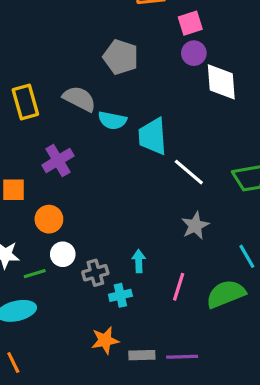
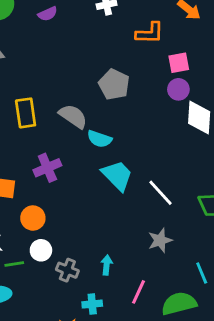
cyan trapezoid: (153, 136) -> (117, 176), moved, turned 132
gray cross: (95, 273) -> (67, 270), turned 30
cyan cross: (120, 295) -> (92, 304), moved

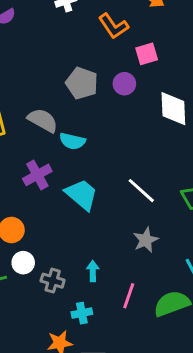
orange L-shape: (150, 33) -> (113, 26), turned 60
purple circle: (178, 89) -> (124, 84), moved
purple cross: (47, 168) -> (37, 175), moved
cyan trapezoid: (117, 176) -> (82, 194), moved

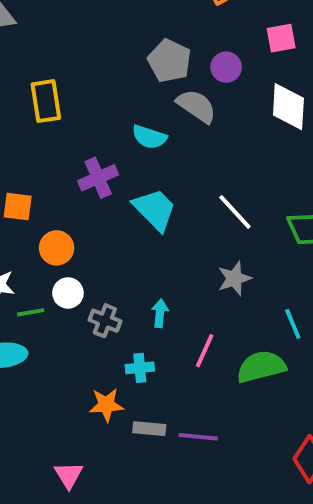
pink square: (147, 54) -> (281, 38), moved
gray semicircle: (43, 120) -> (196, 106), moved

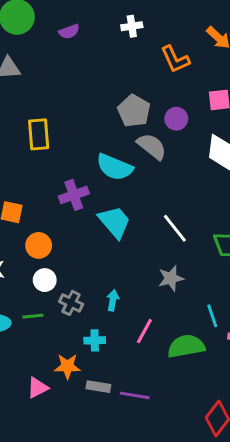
cyan semicircle: (149, 137) -> (115, 167), size x1.4
green line: (31, 312) -> (33, 316), moved
pink triangle: (69, 475) -> (38, 388), moved, turned 30

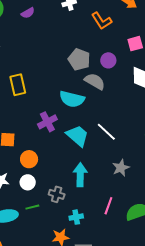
white line: (175, 228) -> (106, 132), moved
white circle: (45, 280) -> (28, 182), moved
cyan arrow: (113, 300) -> (80, 175), moved, size x1.6

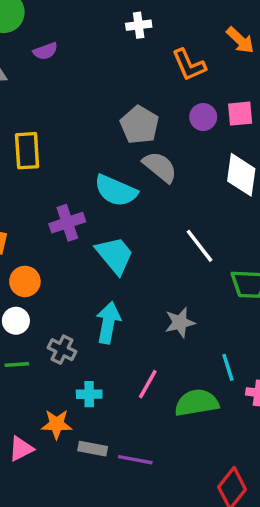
purple semicircle: (28, 13) -> (45, 51), moved
purple circle: (108, 60) -> (203, 117), moved
white line: (106, 132) -> (199, 246), moved

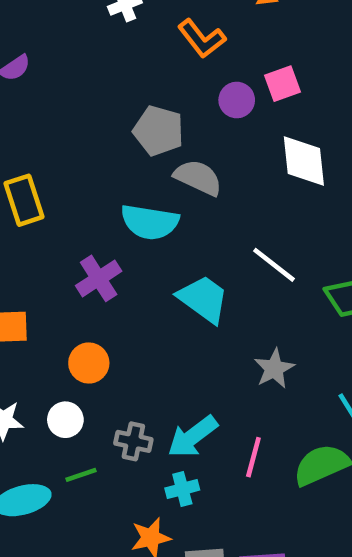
cyan trapezoid: (115, 255) -> (203, 299), moved
orange circle: (25, 281) -> (89, 363), moved
cyan arrow: (108, 323) -> (193, 437), moved, turned -123

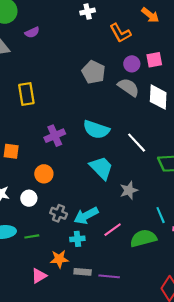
gray semicircle: (198, 178) -> (128, 87), moved
cyan semicircle: (150, 222) -> (96, 130), moved
cyan trapezoid: (203, 299) -> (101, 168), moved
pink line: (253, 457) -> (113, 230), turned 30
green line: (81, 475) -> (32, 236), moved

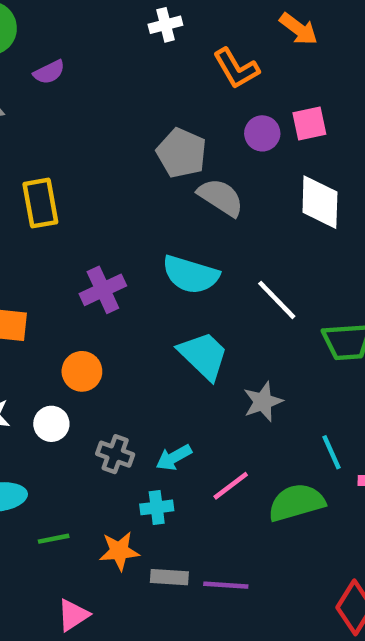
gray semicircle: (128, 87) -> (221, 197), moved
cyan arrow: (86, 216) -> (174, 458), size x0.7
green line: (32, 236) -> (54, 539), moved
pink triangle: (39, 276) -> (73, 615), moved

